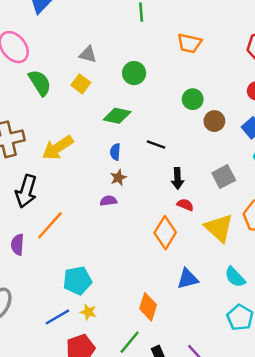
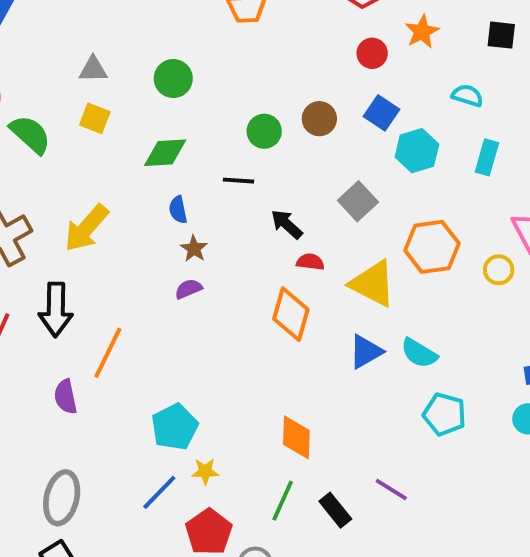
green circle: (193, 99) -> (264, 131), moved
black arrow: (177, 178) -> (287, 224), turned 150
blue triangle: (188, 279) -> (366, 352), moved

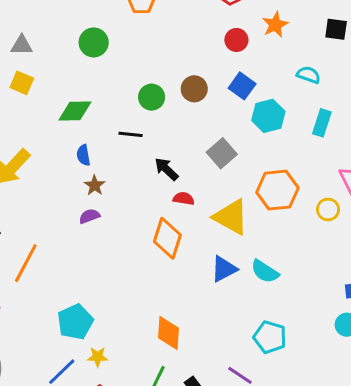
green circle: (173, 79) -> (94, 42), moved
cyan pentagon: (444, 414) -> (270, 337), moved

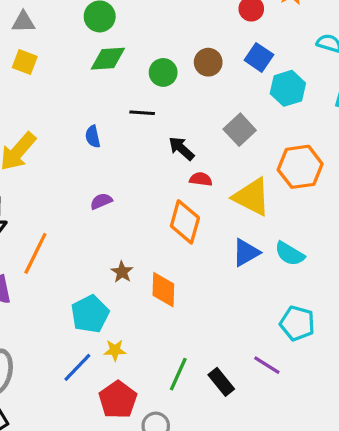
green diamond: (75, 111) -> (108, 59), moved
brown star: (95, 185) -> (122, 272), moved
orange diamond: (168, 333) -> (163, 290), moved

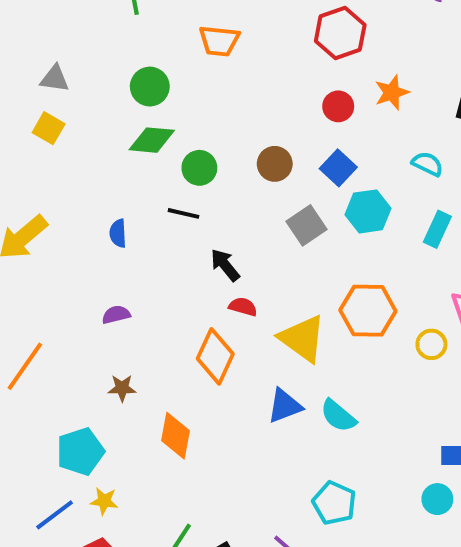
green circle: (163, 72) -> (199, 168), moved
gray square: (240, 130) -> (306, 225), moved
brown star: (122, 272) -> (122, 388), moved, turned 30

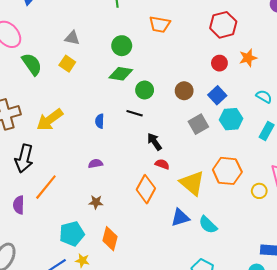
orange diamond: (176, 436) -> (110, 239), moved

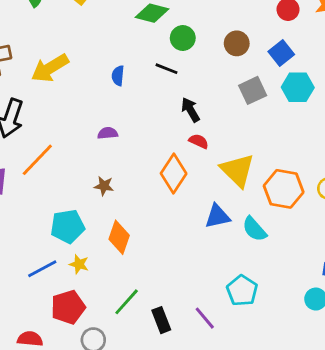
orange hexagon: (227, 171) -> (284, 189), moved

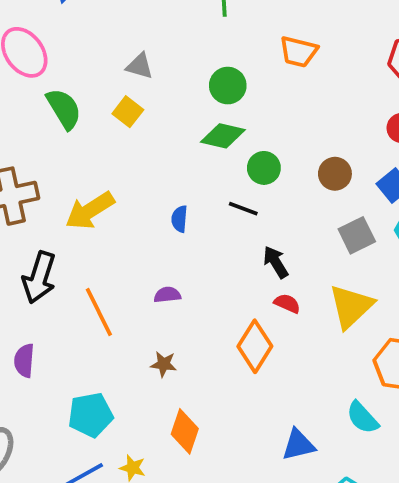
orange line: (37, 160) -> (99, 312), moved, turned -69
yellow triangle: (237, 170) -> (351, 306), moved, turned 33
blue triangle: (217, 216) -> (298, 445), moved
cyan pentagon: (67, 226) -> (91, 415), moved

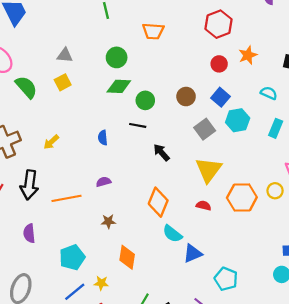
yellow square: (128, 112) -> (63, 82), turned 35
yellow arrow: (90, 211) -> (51, 142), size x0.6
red semicircle: (287, 303) -> (204, 206), moved
orange line: (99, 312) -> (66, 198), turned -64
cyan semicircle: (362, 418) -> (172, 234), moved

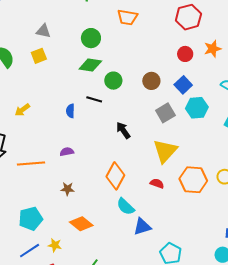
black line: (138, 125) -> (94, 99), moved
orange diamond: (127, 257) -> (81, 224), turned -65

